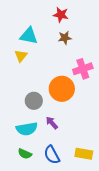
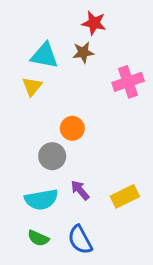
brown star: (65, 38) -> (83, 52), moved
pink cross: (83, 69) -> (128, 82), moved
orange circle: (62, 89) -> (72, 128), moved, size x0.6
yellow rectangle: (84, 154) -> (125, 196), moved, turned -36

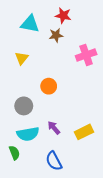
cyan triangle: (44, 56) -> (30, 24), moved
gray circle: (52, 156) -> (24, 106), moved
green semicircle: (38, 238) -> (14, 153), moved, turned -136

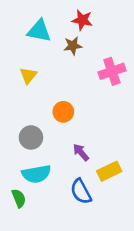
purple arrow: (54, 128) -> (81, 152), moved
blue semicircle: (54, 161) -> (81, 191), moved

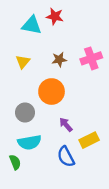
red star: (82, 20) -> (55, 16), moved
brown star: (73, 46) -> (59, 59), moved
orange circle: (63, 112) -> (52, 92), size x1.5

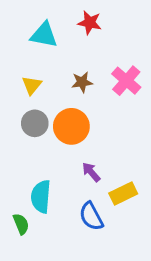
red star: (55, 16) -> (90, 23), moved
pink cross: (91, 58) -> (126, 81), turned -30
gray circle: (25, 112) -> (35, 123), moved
cyan semicircle: (29, 142) -> (41, 197), turned 105

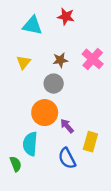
gray circle: (35, 123) -> (54, 84), moved
orange circle: (71, 126) -> (45, 113), moved
yellow rectangle: (123, 193) -> (90, 142), turned -48

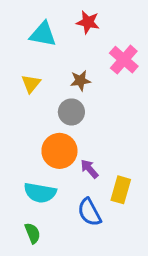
pink cross: (93, 59) -> (124, 60), moved
cyan semicircle: (30, 144) -> (40, 193), turned -85
green semicircle: (16, 164) -> (33, 233), moved

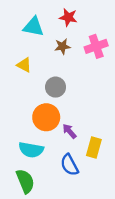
pink cross: (124, 60) -> (96, 46), turned 30
brown star: (80, 81) -> (62, 46), moved
yellow triangle: (31, 84) -> (24, 65), turned -42
green semicircle: (33, 233) -> (25, 181), size x1.5

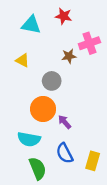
brown star: (62, 46) -> (69, 56), moved
yellow rectangle: (94, 147) -> (93, 161), moved
green semicircle: (25, 181) -> (38, 168), moved

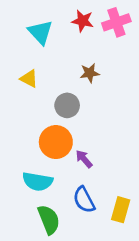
cyan triangle: (31, 25) -> (40, 32), turned 36
pink cross: (89, 43) -> (116, 22), moved

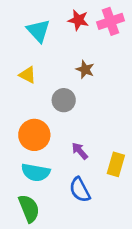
brown star: (90, 73) -> (85, 69), turned 30
orange circle: (56, 142) -> (34, 135), moved
yellow rectangle: (121, 210) -> (116, 164), moved
green semicircle: (49, 220) -> (29, 208), moved

